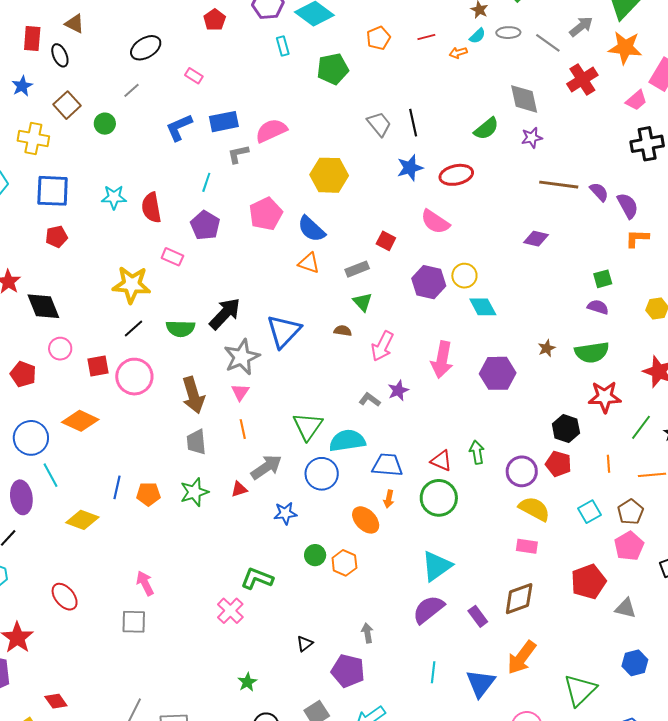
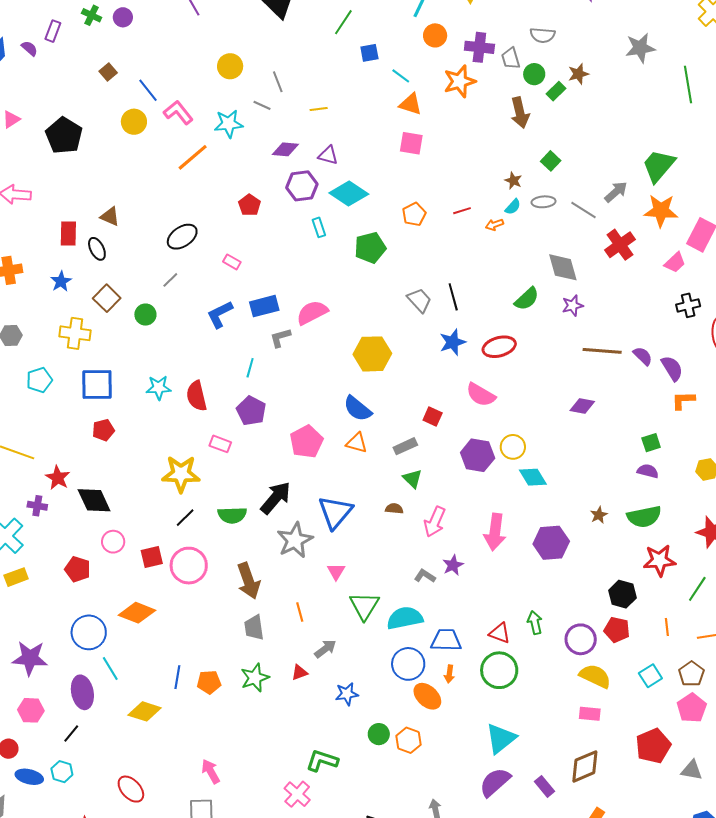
black cross: (647, 144) -> (688, 305), size x0.7
pink pentagon: (266, 214) -> (306, 442), moved
pink triangle: (240, 392) -> (336, 571), moved
gray arrow: (266, 467) -> (325, 649), size x0.7
blue circle: (322, 474) -> (408, 664), moved

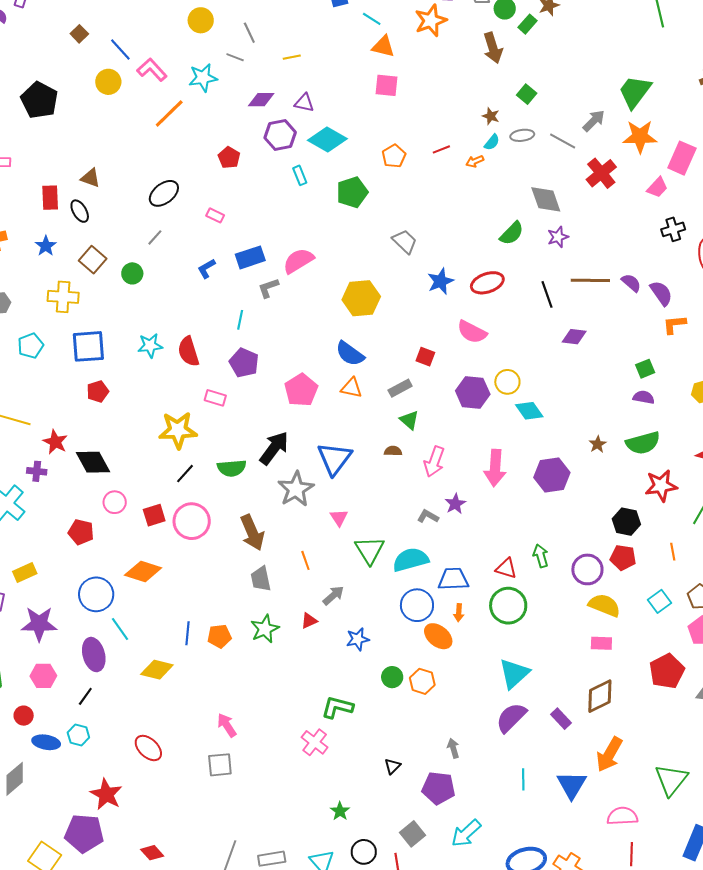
black line: (453, 297) -> (547, 294), moved
blue L-shape: (220, 314) -> (206, 269), size x0.7
yellow rectangle: (16, 577) -> (25, 573), moved

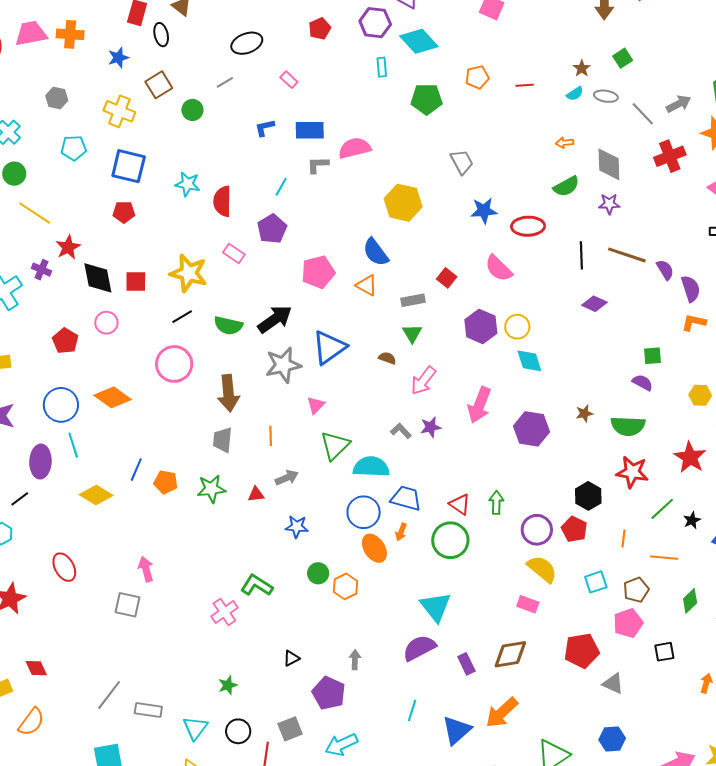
orange arrow: (475, 161) -> (565, 143), moved
red square: (154, 515) -> (136, 282), moved
cyan triangle: (514, 674) -> (435, 607), turned -44

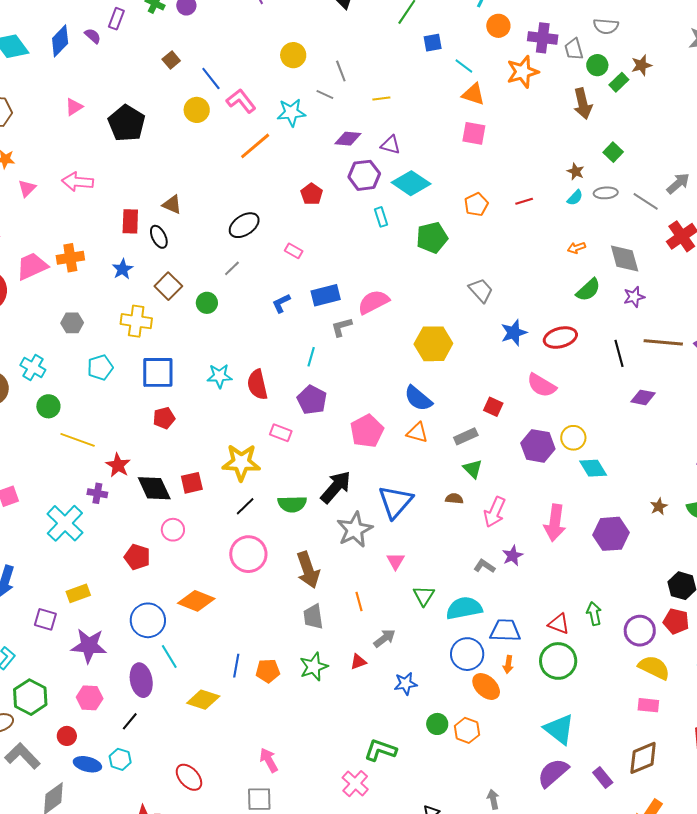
green triangle: (335, 445) -> (424, 596), size x0.7

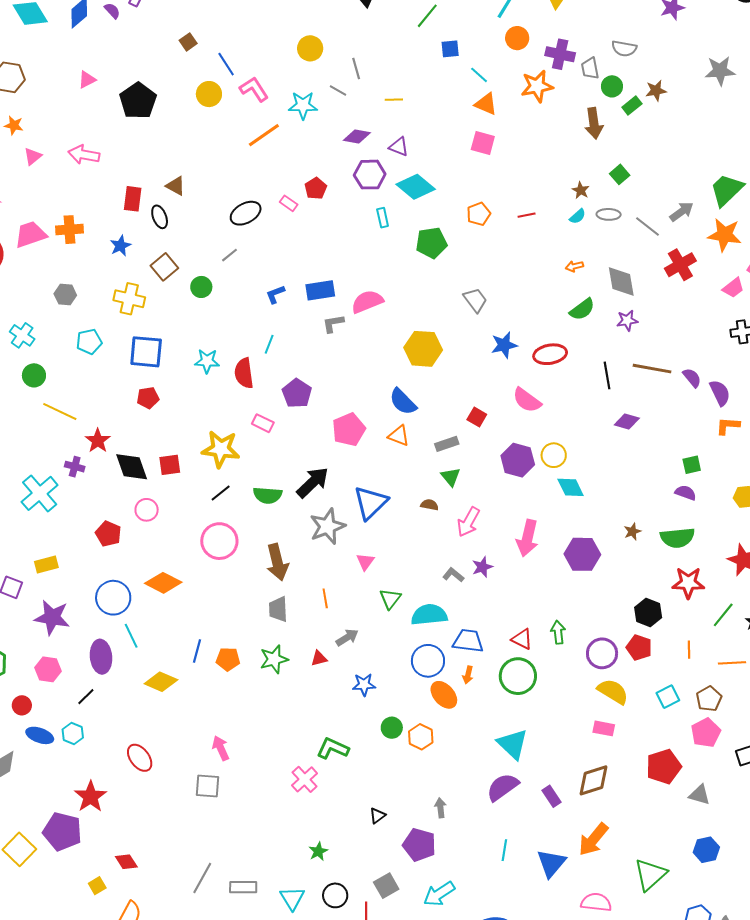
pink rectangle: (294, 251) -> (289, 203), moved
cyan line: (311, 357) -> (269, 344), moved

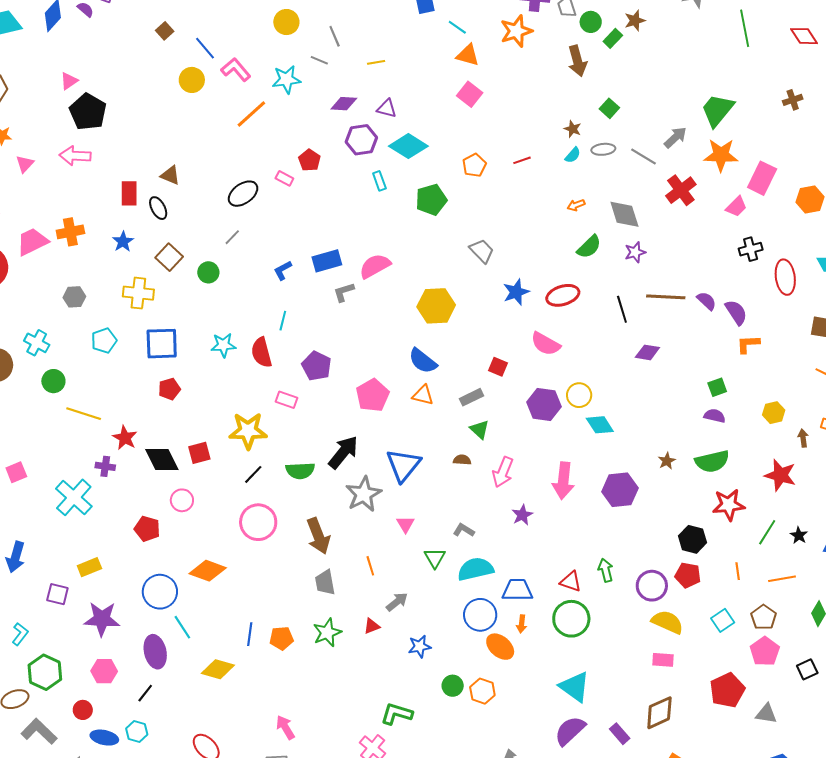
black pentagon: (138, 101) -> (88, 112), moved
pink square: (483, 143) -> (470, 94), turned 30
gray L-shape: (453, 575) -> (464, 530), moved

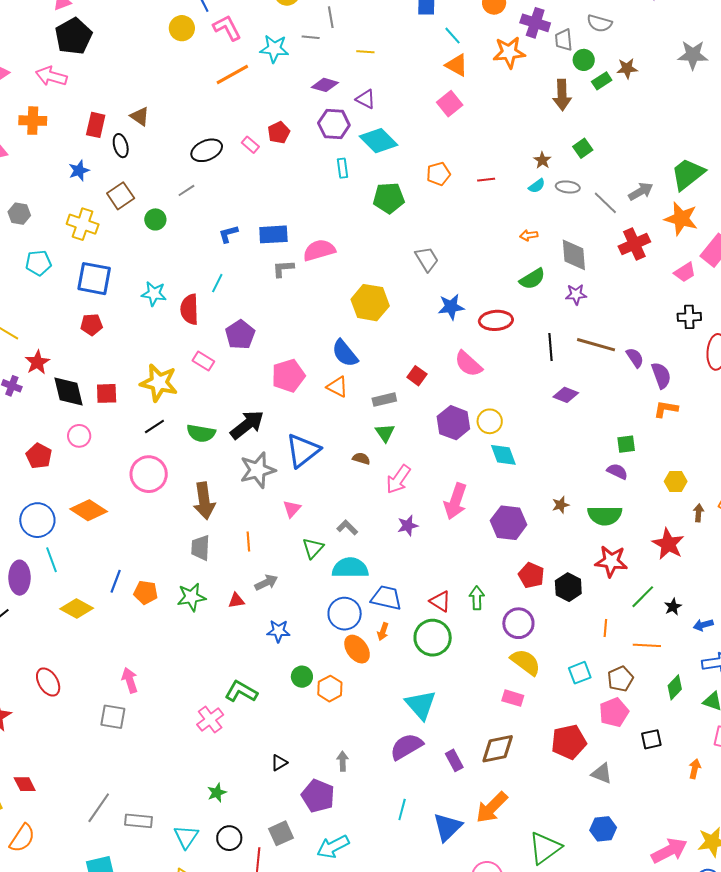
gray line: (319, 60) -> (311, 37), turned -30
orange cross: (70, 232) -> (33, 121), moved
red pentagon: (688, 575) -> (531, 575), moved

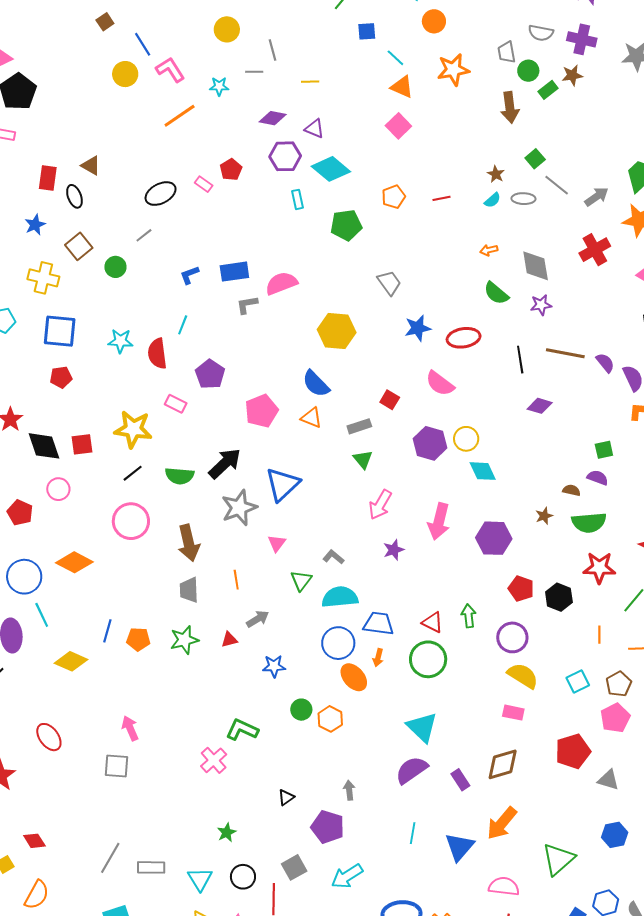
purple cross: (535, 23) -> (582, 39), moved
cyan star: (274, 49) -> (219, 86), size x0.7
gray line: (605, 203) -> (557, 185), moved
green semicircle: (532, 279) -> (496, 293), turned 76
brown semicircle: (361, 459) -> (571, 490), moved

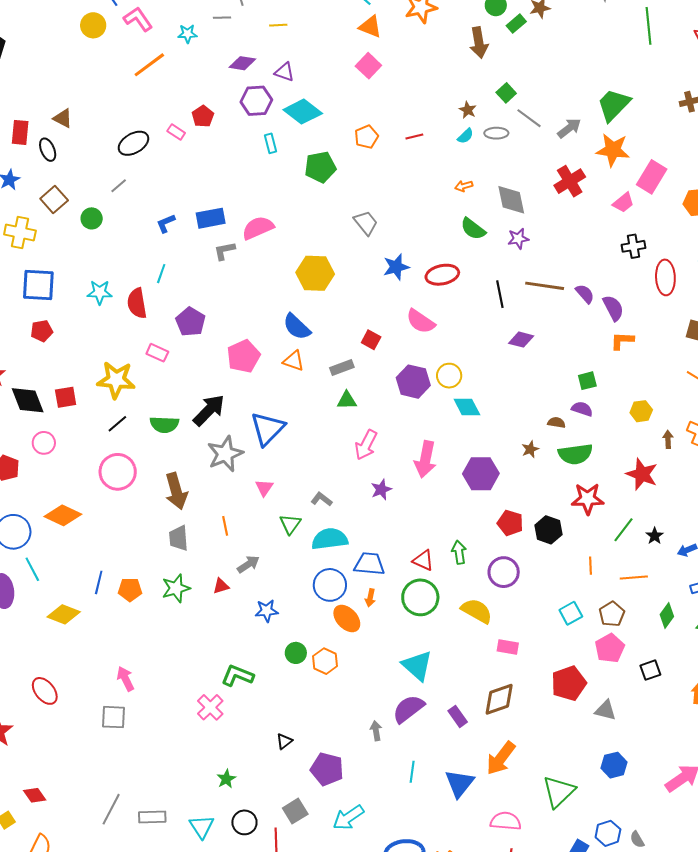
green triangle: (363, 459) -> (347, 400), turned -50
yellow semicircle: (523, 676) -> (477, 611), moved
gray arrow: (349, 790) -> (376, 731), moved

